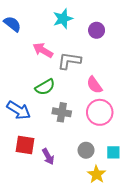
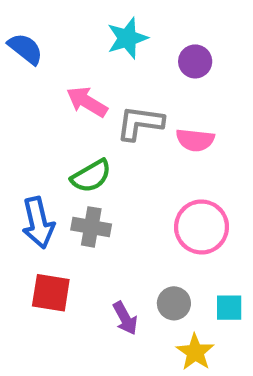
pink semicircle: (94, 85) -> (195, 140), moved, turned -48
blue arrow: (19, 110) -> (38, 223), turned 45
gray cross: (62, 112) -> (91, 227), moved
purple arrow: (48, 157) -> (125, 318), moved

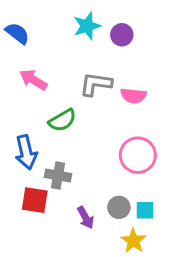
purple circle: (195, 61) -> (122, 35), moved
pink arrow: (87, 102) -> (33, 80), moved
gray cross: (91, 227) -> (58, 175), moved
cyan square: (229, 308) -> (145, 210), moved

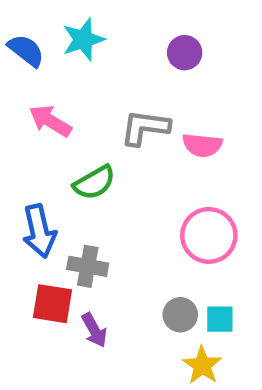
cyan star: (87, 26) -> (83, 39), moved
purple arrow: (86, 218) -> (94, 330), moved

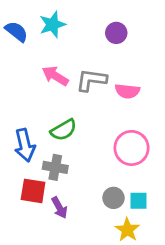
pink arrow: (50, 121) -> (55, 76), moved
green semicircle: (94, 183) -> (64, 130), moved

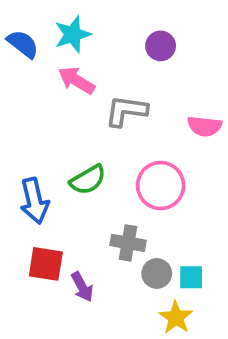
pink arrow: (55, 76) -> (76, 80), moved
pink semicircle: (127, 91) -> (205, 126), moved
pink circle: (132, 148) -> (161, 186), moved
gray cross: (55, 167) -> (128, 243), moved

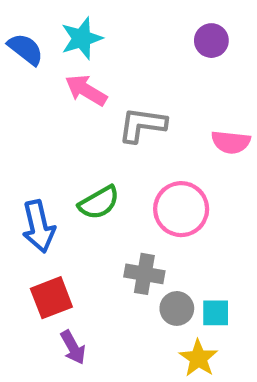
purple circle: (161, 46) -> (211, 41), moved
red square: (46, 264) -> (51, 298), turned -30
purple arrow: (82, 287) -> (73, 347), moved

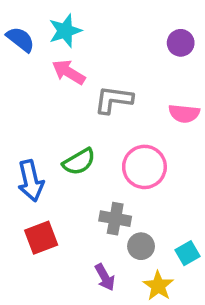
purple circle: (211, 41) -> (181, 43), moved
cyan square: (216, 313) -> (188, 253), moved, turned -30
purple arrow: (73, 347) -> (105, 277), moved

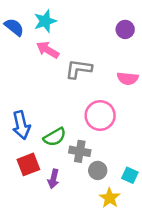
green semicircle: (79, 162) -> (55, 137), moved
cyan square: (188, 253) -> (130, 175), turned -35
purple arrow: (105, 277) -> (53, 179), moved, turned 42

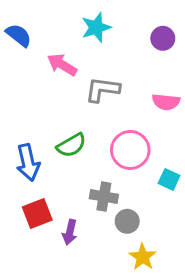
cyan star: (45, 21) -> (96, 27), moved
green semicircle: (55, 137) -> (71, 145), moved
cyan square: (130, 175) -> (169, 179), moved

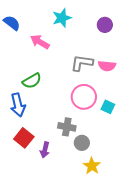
gray L-shape: (102, 90) -> (82, 63), moved
green semicircle: (71, 145) -> (32, 81), moved
cyan square: (169, 179) -> (108, 107), moved
red square: (37, 214) -> (24, 138), turned -30

